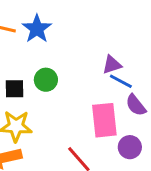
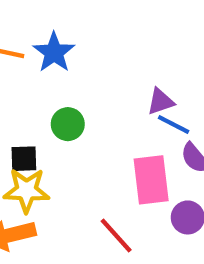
black square: (14, 89) -> (24, 159), moved

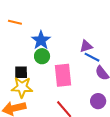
blue star: (54, 52) -> (41, 40), moved
pink rectangle: (151, 180) -> (63, 75), moved

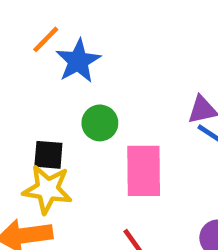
orange line: (15, 22) -> (46, 39), turned -64
blue star: (41, 40) -> (78, 61), moved

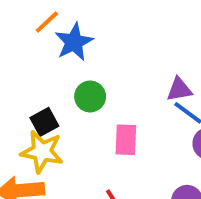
black square: (48, 155) -> (44, 122), turned -36
pink rectangle: (144, 171) -> (126, 140), size x0.7

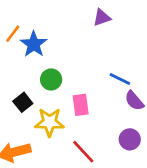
purple triangle: (179, 89) -> (102, 18), moved
yellow star: (42, 152) -> (49, 122), moved

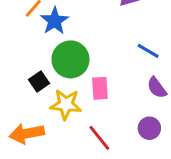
green circle: (51, 79) -> (70, 59), size x1.6
blue line: (120, 79) -> (148, 51), moved

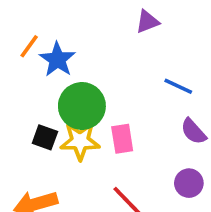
black square: (39, 81) -> (45, 137), turned -30
yellow star: (66, 104) -> (80, 141), moved

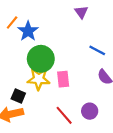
purple triangle: (147, 22) -> (81, 12), turned -48
black square: (45, 137) -> (18, 96), moved
purple circle: (189, 183) -> (90, 111), moved

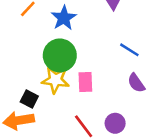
blue star: (28, 31) -> (64, 18), moved

